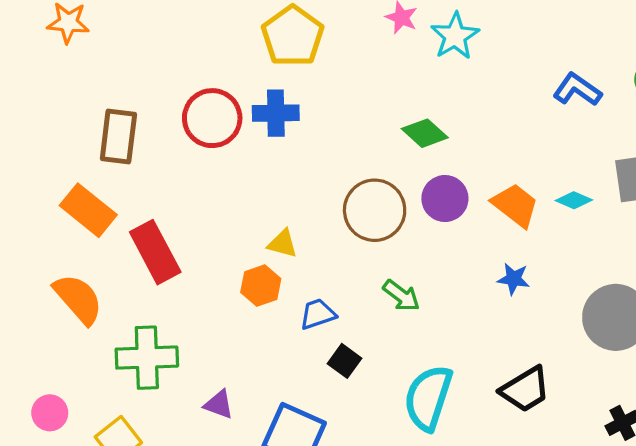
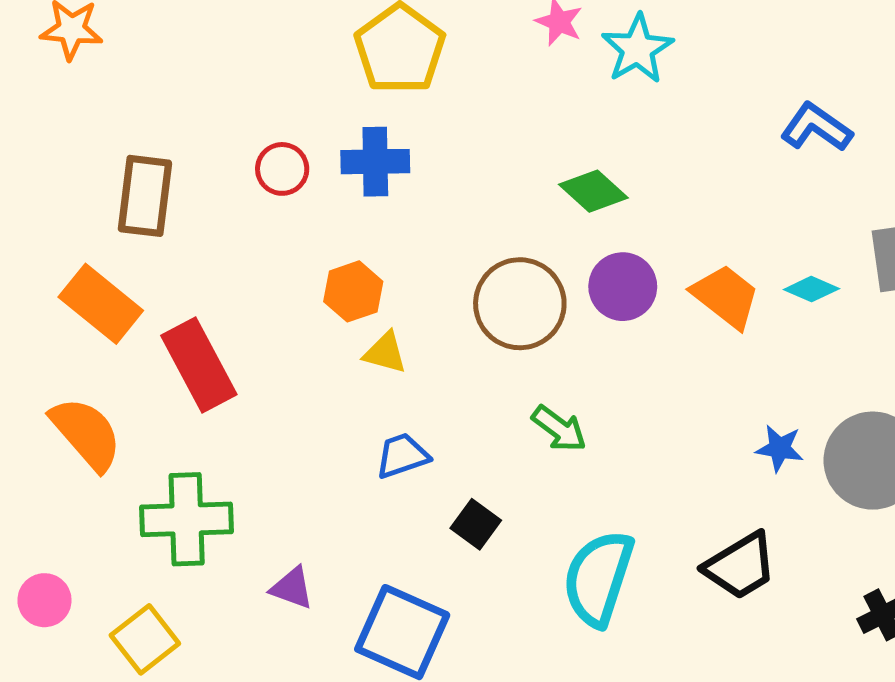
red circle: (212, 118) -> (282, 169), size x0.6
blue star: (514, 279) -> (780, 448), moved
orange hexagon: (261, 286) -> (353, 291), moved
blue trapezoid: (318, 314) -> (402, 456), moved

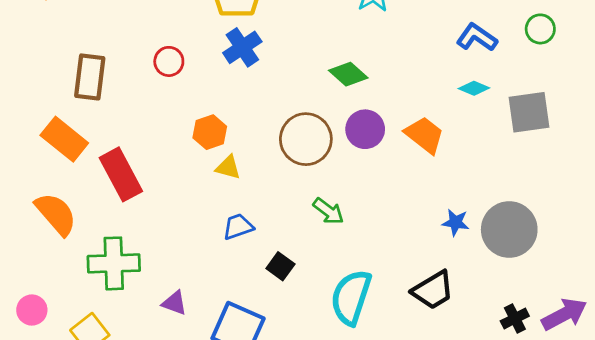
blue cross: (375, 162) -> (242, 47), moved, turned -33
cyan diamond: (811, 289) -> (474, 88), moved

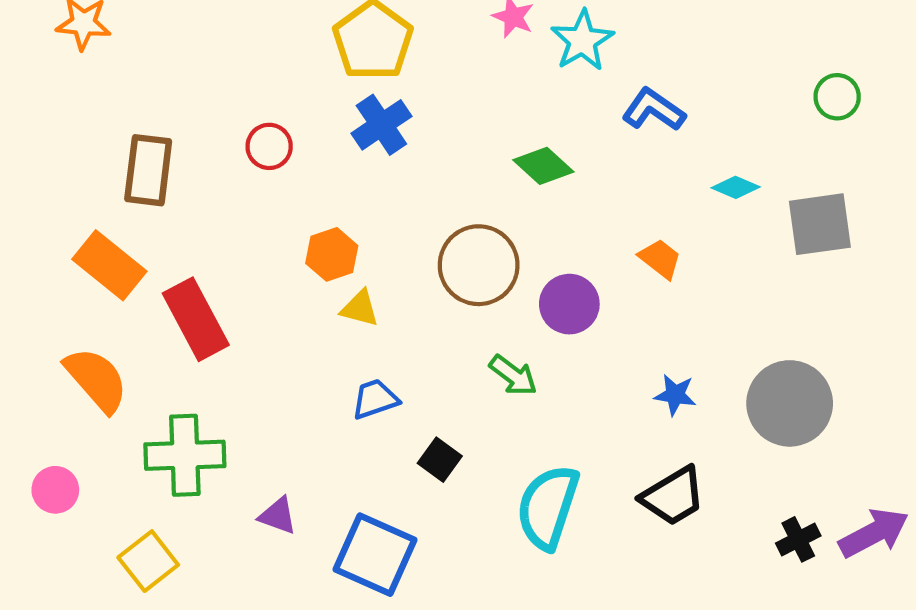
blue L-shape: (477, 37) -> (654, 110), moved
purple circle: (365, 129) -> (569, 304), moved
orange trapezoid: (424, 135) -> (660, 259), size x0.7
blue star: (456, 222) -> (675, 395), moved
pink circle: (32, 310) -> (55, 490), moved

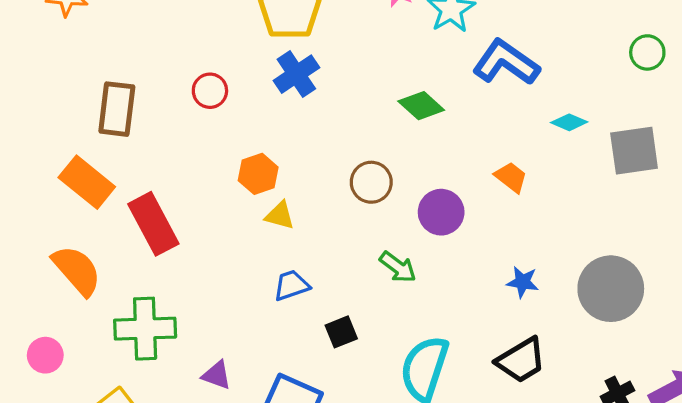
blue L-shape: (654, 110) -> (506, 62), size x1.4
brown circle: (479, 265) -> (371, 182), size x0.7
black square: (440, 460) -> (341, 332), turned 32

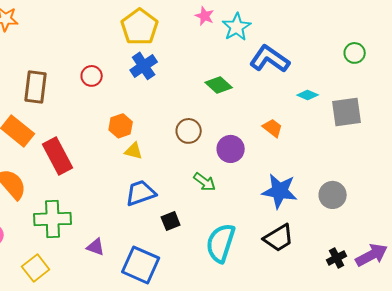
blue star: (523, 282) -> (280, 191), size x1.8
blue trapezoid: (291, 285) -> (141, 193), size x1.4
gray circle: (611, 289) -> (333, 195), size x0.7

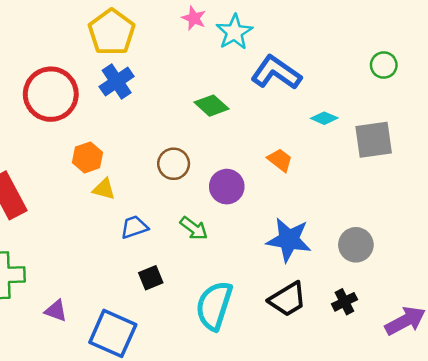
red circle: (92, 76) -> (51, 94), size x2.0
blue trapezoid: (141, 193) -> (134, 227), moved, size x0.7
black cross: (337, 258) -> (344, 302), moved

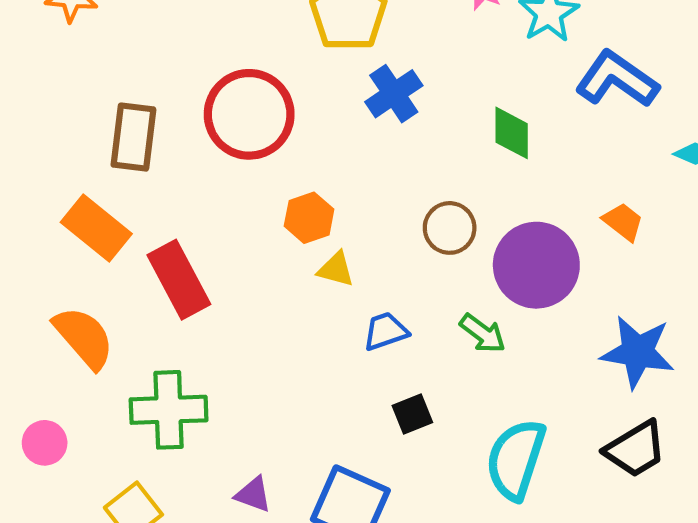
blue cross: (117, 81) -> (394, 94), moved
green diamond: (212, 106) -> (512, 133), turned 48
purple circle: (227, 187) -> (536, 265), size x1.5
purple triangle: (56, 311) -> (253, 495), moved

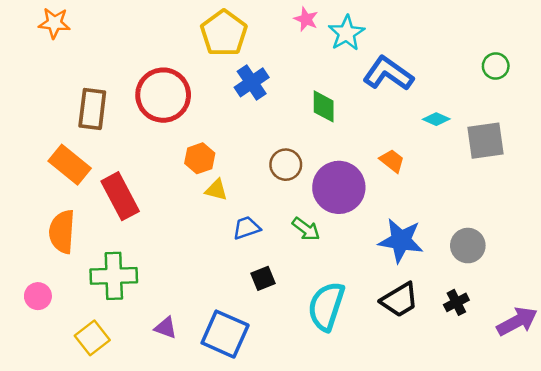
orange semicircle: (84, 337) -> (62, 232), turned -135

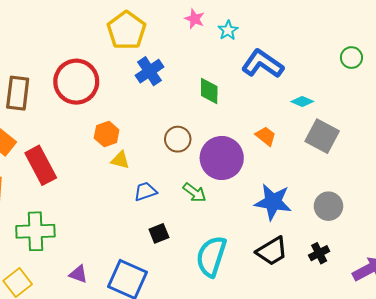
cyan star: (346, 33) -> (228, 30), size x0.7
gray square: (486, 141) -> (322, 136), moved, turned 36

